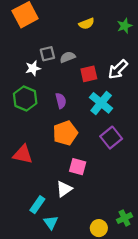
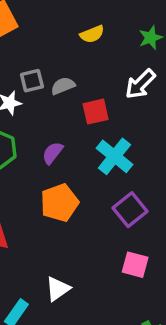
white arrow: (118, 69) -> (140, 84), moved
purple semicircle: (61, 101) -> (53, 153), turned -128
pink square: (78, 167) -> (135, 265), moved

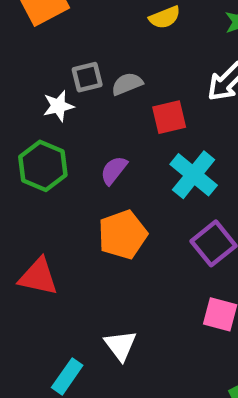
white triangle: (58, 289) -> (120, 345), turned -32

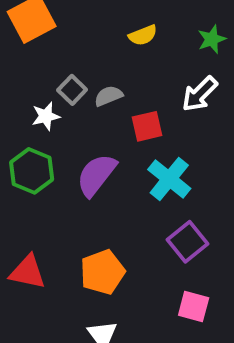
gray square: (87, 77) -> (72, 90), turned -32
purple semicircle: (114, 170) -> (96, 175), size x1.6
orange pentagon: (123, 235) -> (102, 272), moved

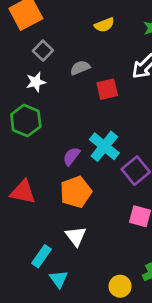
gray square: (72, 90) -> (43, 51), moved
purple semicircle: (96, 175) -> (71, 156), moved, size x0.6
cyan cross: (169, 179) -> (104, 146), moved

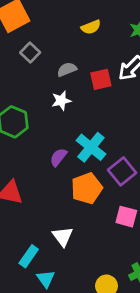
white star: (36, 82) -> (61, 101), moved
red square: (107, 89) -> (101, 79), moved
orange pentagon: (76, 192) -> (87, 188), moved

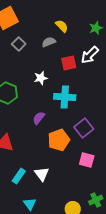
yellow semicircle: (91, 27) -> (62, 26), turned -112
gray semicircle: (67, 69) -> (49, 42), moved
cyan cross: (91, 147) -> (65, 97), moved, turned -35
cyan rectangle: (29, 256) -> (19, 176), moved

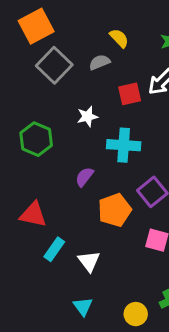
gray square: (19, 44) -> (54, 65), size x1.6
cyan rectangle: (19, 176) -> (54, 249), moved
cyan triangle: (30, 204) -> (83, 306), moved

